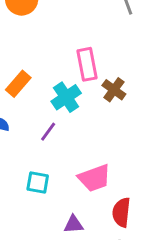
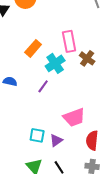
orange rectangle: (18, 84) -> (33, 48), moved
cyan square: (38, 182) -> (37, 135), moved
purple triangle: (74, 224) -> (56, 140), moved, turned -32

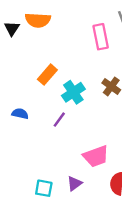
pink rectangle: (69, 41) -> (101, 37), moved
cyan square: (37, 135) -> (44, 188), moved

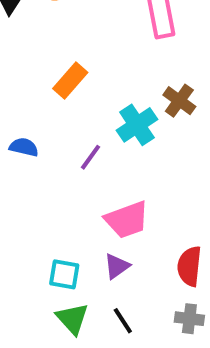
cyan cross: (73, 92) -> (137, 125), moved
pink trapezoid: (96, 156) -> (127, 220), moved

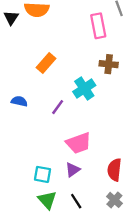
brown cross: (179, 101) -> (109, 64), moved, turned -30
gray cross: (189, 319) -> (114, 200), turned 35

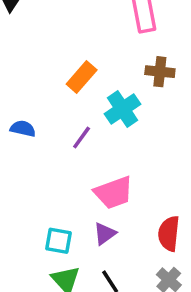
orange rectangle: (46, 63) -> (82, 77), moved

